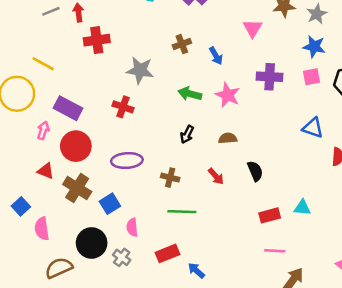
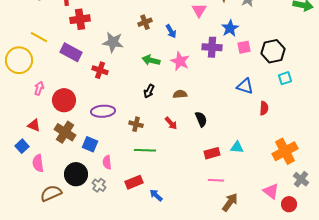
blue star: (314, 47) -> (230, 28), moved, turned 30
purple rectangle: (68, 108) -> (71, 52), moved
red triangle: (46, 171) -> (34, 125), moved
blue square: (110, 204) -> (90, 144), turned -35

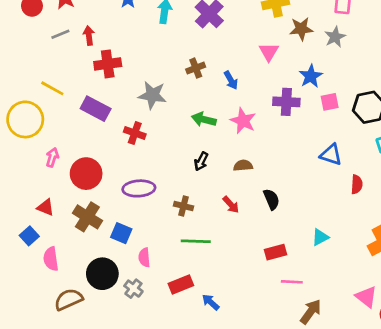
cyan triangle: (237, 147) -> (320, 237), turned -32
red rectangle: (212, 153) -> (276, 252), moved

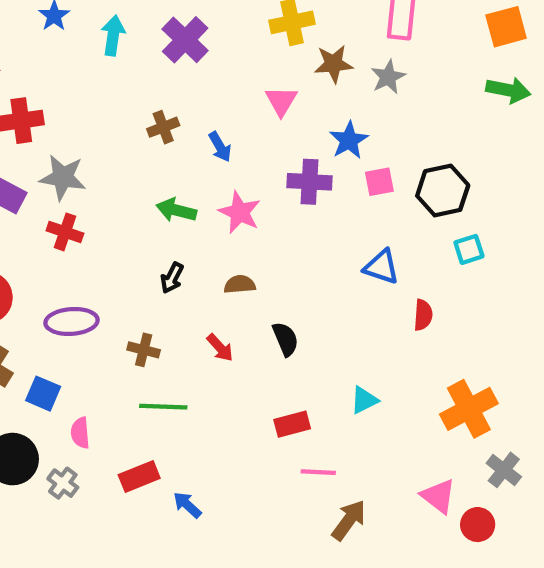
gray star: (152, 95) -> (63, 177), moved

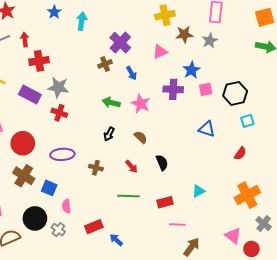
purple cross: (185, 40) -> (120, 43), moved
pink triangle: (281, 101) -> (160, 52), turned 35
brown semicircle: (240, 284) -> (141, 137), turned 48
red semicircle: (423, 315) -> (240, 153), moved, turned 32
green line: (163, 407) -> (128, 196), moved

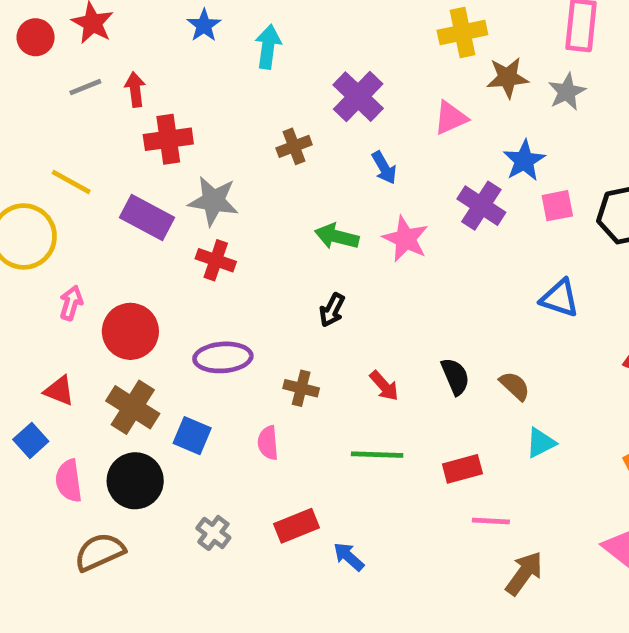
brown cross: (105, 64) -> (294, 146), moved
purple cross: (173, 89) -> (481, 206), turned 30
brown semicircle: (141, 137) -> (515, 386), moved
pink semicircle: (66, 206) -> (268, 443), moved
black circle: (35, 218) -> (135, 481), moved

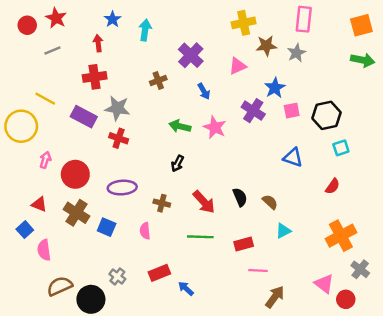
red arrow: (135, 89) -> (98, 43), moved
red arrow: (384, 386) -> (204, 202), size x1.5
black circle: (135, 481) -> (91, 299), moved

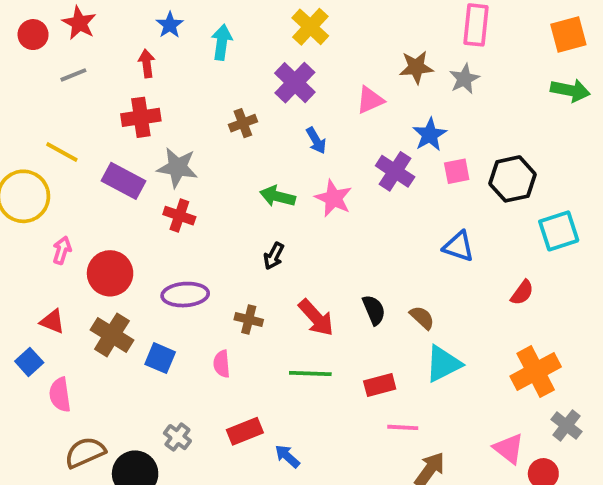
yellow cross: (244, 23) -> (310, 27), moved, turned -35
cyan square: (341, 148) -> (559, 231), moved, size x1.5
cyan triangle: (283, 231) -> (443, 364), size x1.5

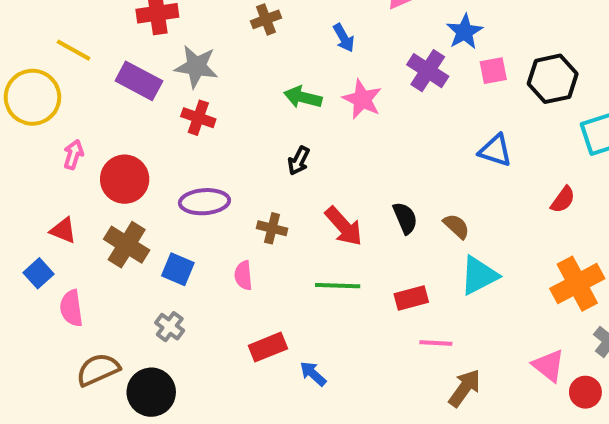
gray cross: (177, 437) -> (170, 327), moved

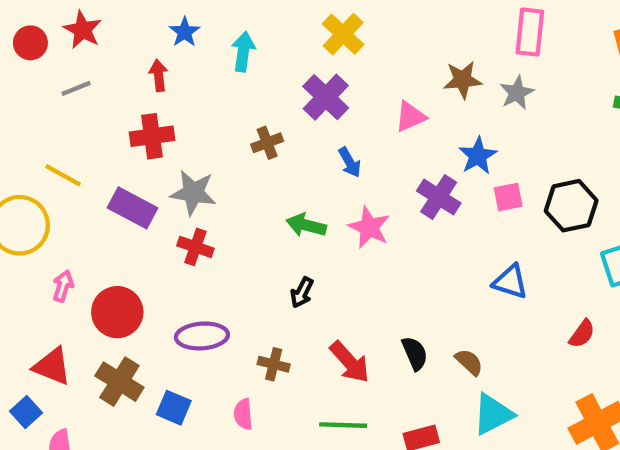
red triangle: (63, 230) -> (52, 366), size x1.4

